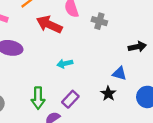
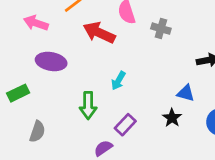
cyan arrow: (65, 63) -> (118, 81), turned -48
green arrow: (38, 98) -> (88, 105), moved

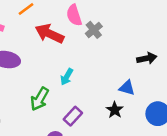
gray cross: (161, 29) -> (94, 30), moved, turned 35
green arrow: (88, 105) -> (40, 99), turned 30

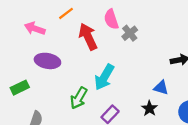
red arrow: (49, 34) -> (88, 37), turned 40
cyan arrow: (67, 77) -> (104, 77), size x1.6

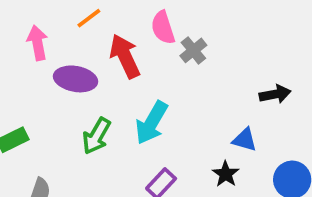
pink arrow: (35, 29) -> (38, 43), turned 60
purple ellipse: (47, 61) -> (76, 79), moved
green arrow: (79, 98) -> (96, 136), moved

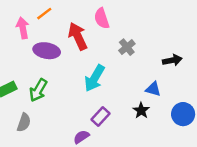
orange line: (89, 18) -> (44, 14), moved
gray cross: (193, 50) -> (127, 47), moved
green arrow: (96, 136) -> (38, 90), moved

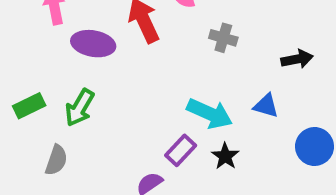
gray cross: (127, 47) -> (223, 38), turned -35
cyan arrow: (95, 78) -> (210, 113), moved, turned -96
black star: (141, 111) -> (225, 156), moved

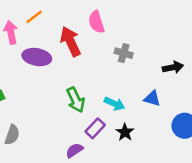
green arrow: (80, 108) -> (76, 100), moved, turned -55
cyan arrow: (210, 113) -> (115, 104), size x0.7

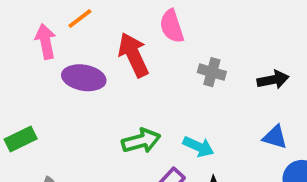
black arrow: (173, 67) -> (273, 80), moved
blue triangle: (152, 98) -> (275, 137), moved
green arrow: (76, 100) -> (141, 141), turned -80

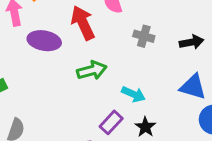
blue triangle: (275, 137) -> (193, 87), size x1.4
green arrow: (141, 141) -> (92, 70), moved

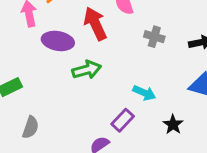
green arrow: (92, 70) -> (87, 70), moved
black star: (145, 127) -> (173, 124), moved

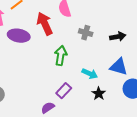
green arrow: (87, 70) -> (61, 56), moved, turned -66
cyan arrow: (144, 93) -> (90, 74), moved

